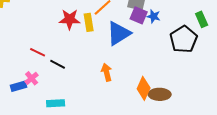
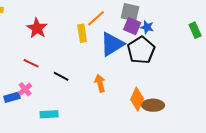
red star: (70, 19) -> (37, 28), moved, turned 30
black pentagon: (184, 39) -> (141, 50), moved
black line: (58, 64) -> (61, 76), moved

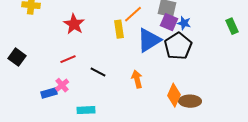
red line: (31, 63) -> (68, 59), turned -49

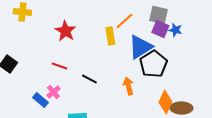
black pentagon: (178, 46) -> (153, 64), moved
red line: (68, 59) -> (59, 66), turned 42
blue rectangle: (49, 93) -> (40, 100), turned 56

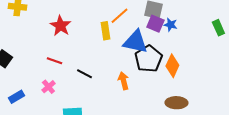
blue triangle: (140, 47) -> (135, 42), turned 44
blue rectangle: (40, 100) -> (16, 97), moved, turned -70
orange diamond: (165, 102) -> (172, 66), moved

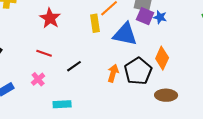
black pentagon: (148, 59) -> (138, 71), moved
black line: (84, 74) -> (74, 66), turned -63
orange arrow: (123, 81) -> (113, 73), turned 30

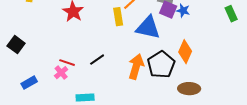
red line: (44, 53) -> (67, 63), moved
orange arrow: (113, 73) -> (136, 67), size x1.4

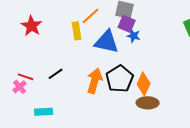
blue star: (183, 11) -> (134, 36), moved
orange diamond: (185, 52) -> (144, 84), moved

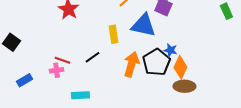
yellow rectangle: (77, 31) -> (113, 34), moved
blue star: (134, 36) -> (170, 50), moved
pink cross: (20, 87) -> (56, 70), turned 32

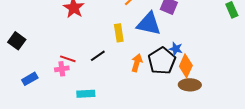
orange arrow: (131, 64) -> (137, 63), size x0.7

